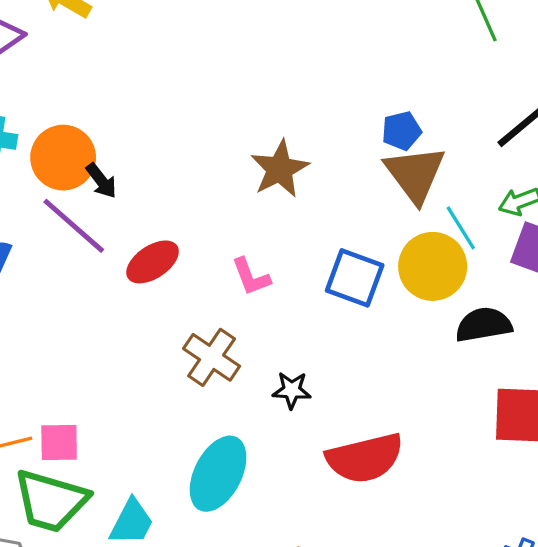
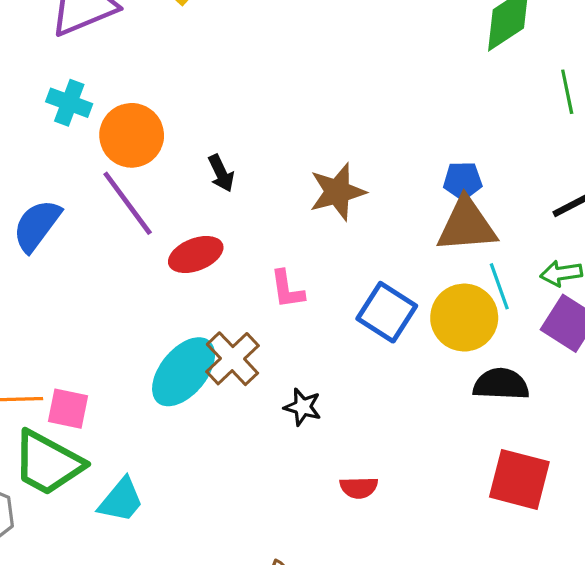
brown triangle: (415, 174) -> (467, 225), turned 50
black arrow: (101, 181) -> (221, 173), moved
red semicircle: (365, 458) -> (359, 488), size x0.5
cyan ellipse: (218, 474) -> (184, 372), moved

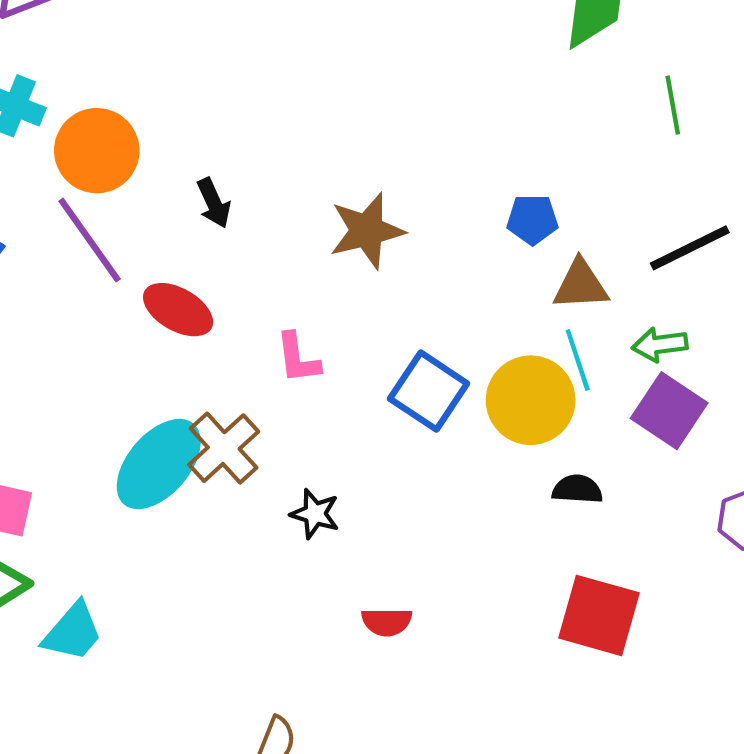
brown triangle: (467, 225) -> (581, 285), moved, size x0.7
red ellipse: (196, 255) -> (178, 310), turned 50
black semicircle: (501, 384) -> (577, 489), size x0.7

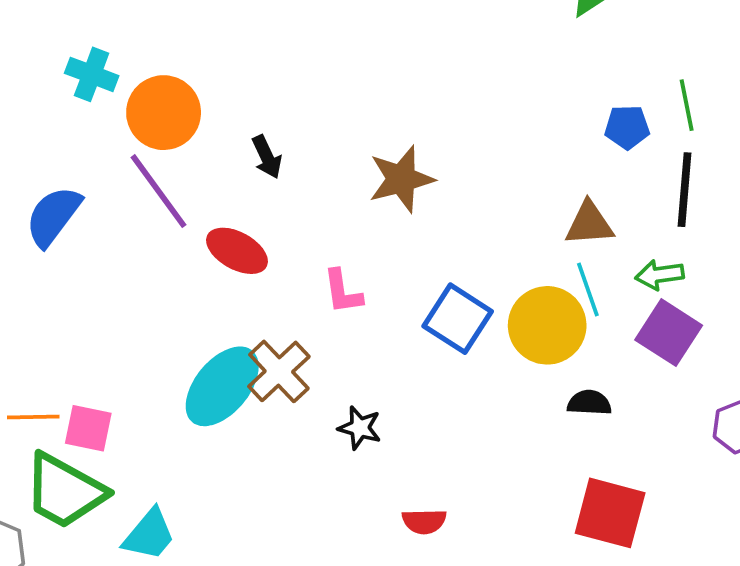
green line: (673, 105) -> (687, 105), moved
blue pentagon: (532, 219) -> (627, 127), moved
black line: (690, 248) -> (684, 190), turned -58

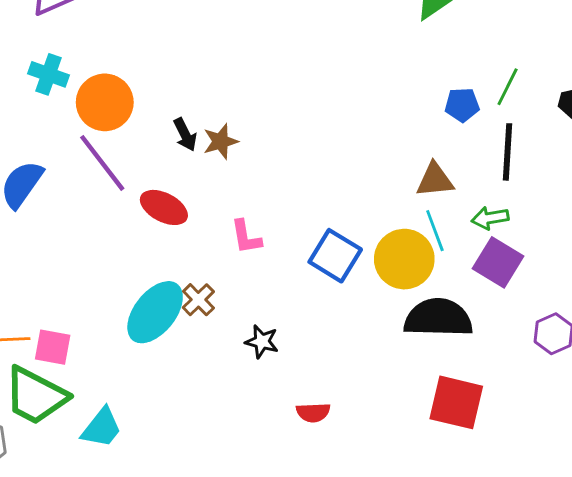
green line: (687, 105) -> (508, 87), turned 39
brown star: (401, 179) -> (221, 141), moved, size x0.7
brown cross: (279, 371) -> (198, 300), size x0.7
black semicircle: (589, 403) -> (438, 318), size x2.0

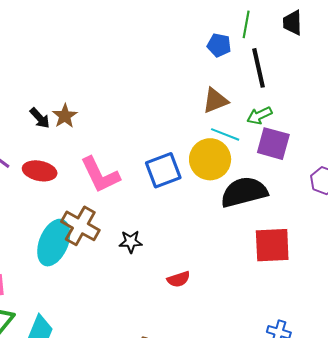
blue pentagon: (462, 105) -> (219, 45), turned 30
cyan line: (435, 231) -> (225, 134), turned -32
pink L-shape: (246, 237) -> (100, 175), size x1.6
blue square: (335, 256) -> (163, 170), turned -36
brown cross: (198, 300) -> (80, 226), size x1.6

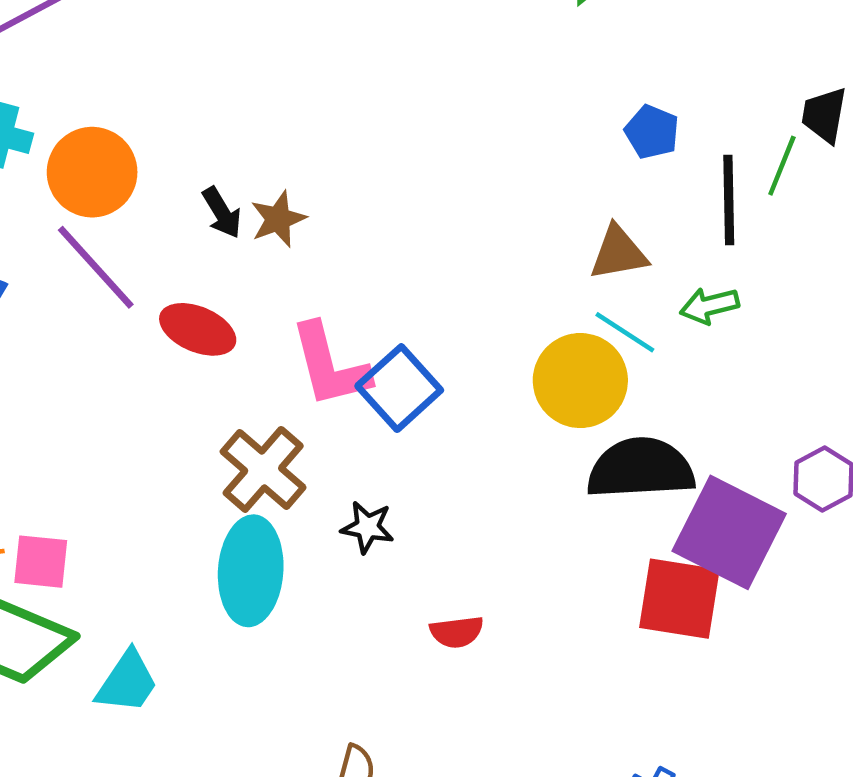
green line: (246, 24) -> (782, 166), moved
purple square: (273, 144) -> (729, 532), moved, size x1.4
blue square: (163, 170) -> (399, 388), moved, turned -33
cyan ellipse: (54, 243) -> (251, 571), moved, turned -30

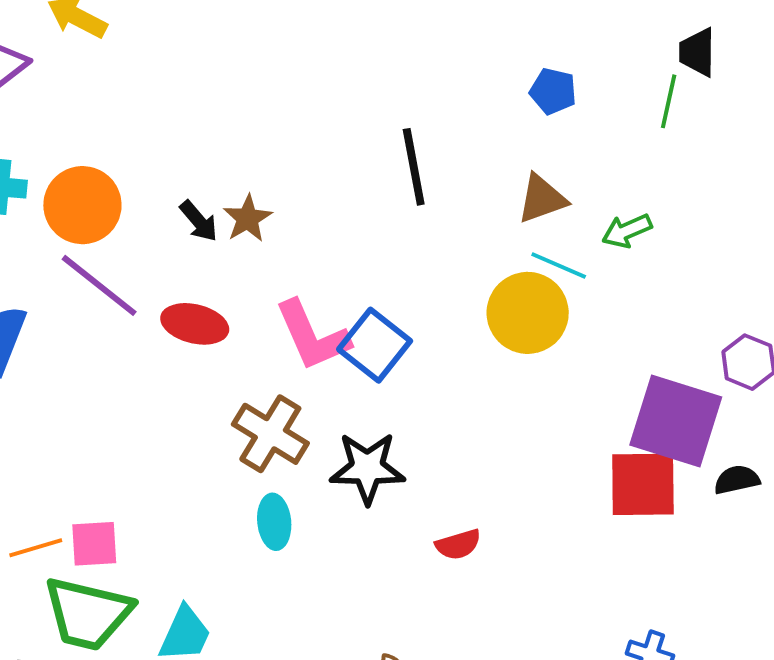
black line: (729, 200) -> (414, 167), moved
black semicircle: (641, 468) -> (737, 480), moved, size x0.5
black star: (367, 527) -> (367, 468), size x1.6
cyan ellipse: (251, 571) -> (274, 522), size x0.6

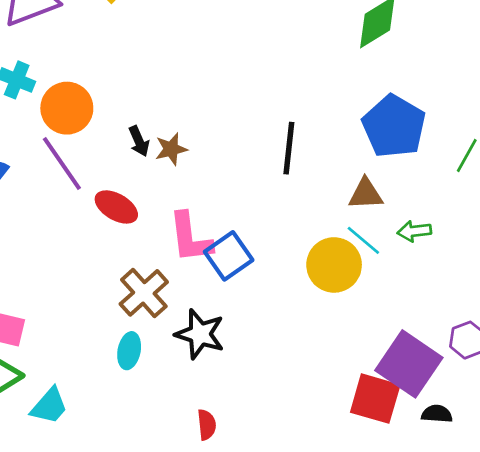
blue pentagon: (553, 91) -> (394, 126), size x2.0
red semicircle: (458, 544) -> (207, 425), moved, turned -96

